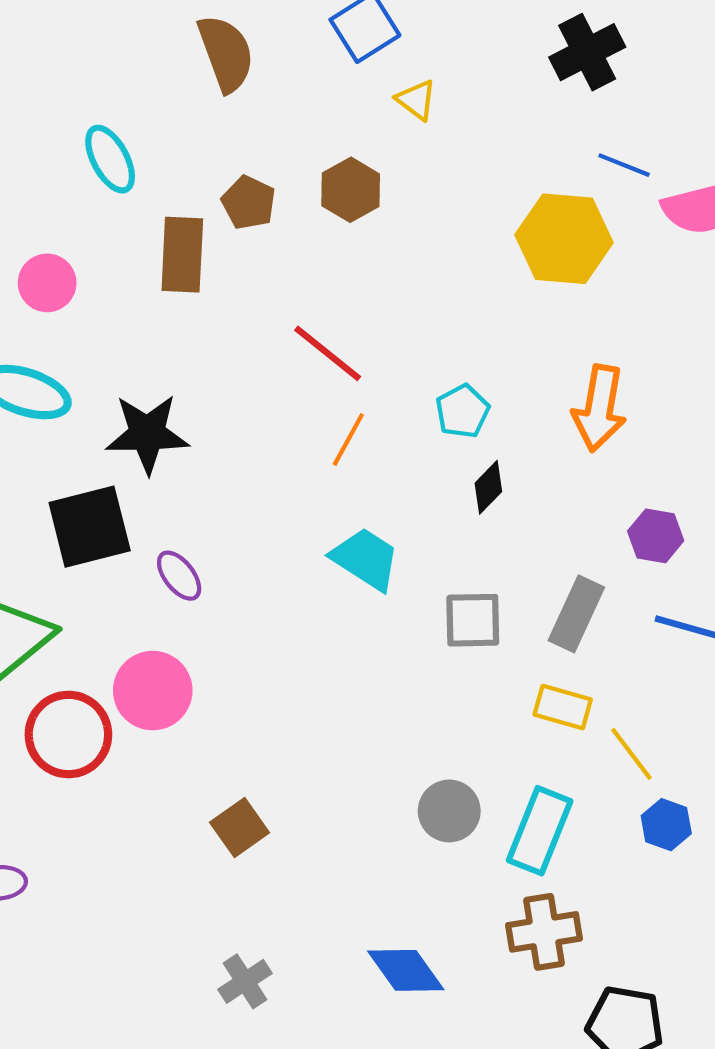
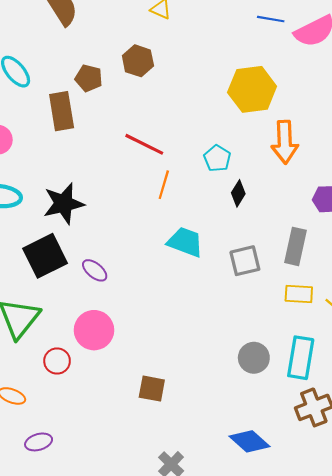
yellow hexagon: (564, 239) -> (252, 89), moved
red circle: (68, 734) -> (57, 361), size x0.6
brown square: (240, 827) -> (152, 389), turned -32

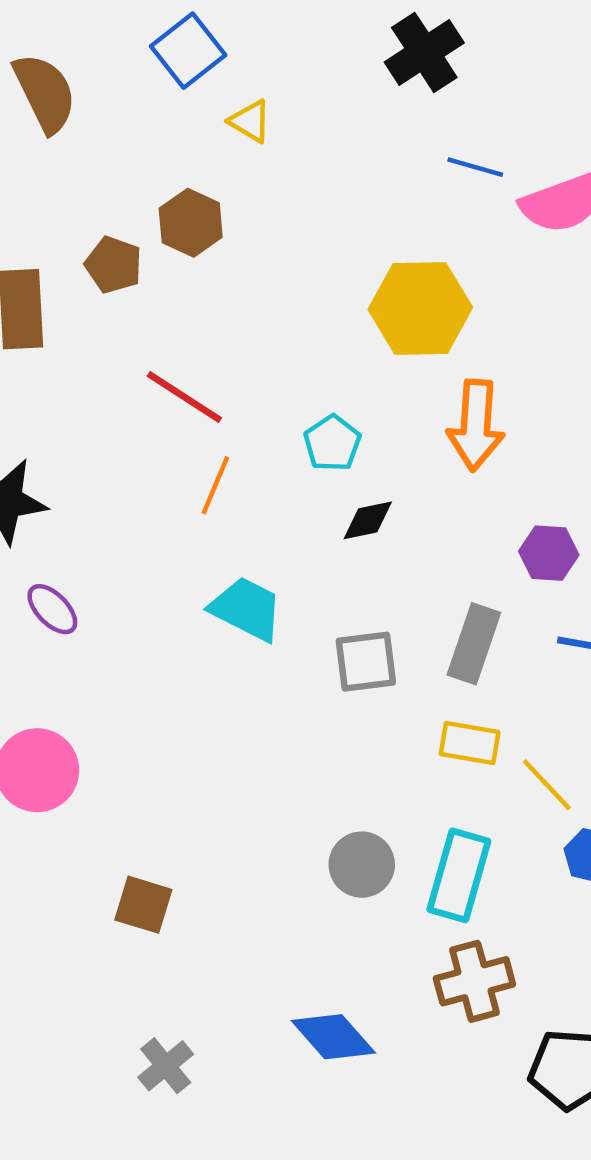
brown pentagon: (89, 78) -> (114, 265), moved
black diamond: (238, 193) -> (368, 520), turned 40
purple ellipse: (95, 270) -> (52, 609), moved

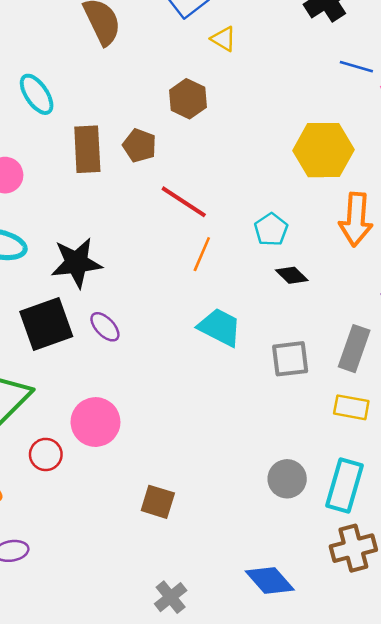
brown pentagon: (114, 265) -> (140, 146), moved
black diamond: (368, 520) -> (292, 275), turned 56

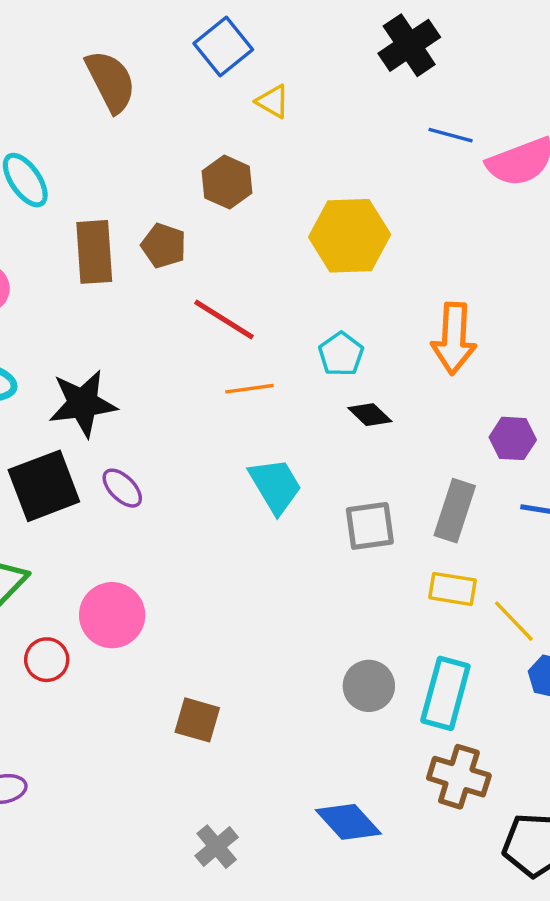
yellow hexagon: (323, 150) -> (350, 236), moved
orange line: (202, 254) -> (249, 389), turned 60
cyan trapezoid: (220, 327) -> (275, 486), turned 33
brown cross: (353, 548) -> (459, 777), turned 33

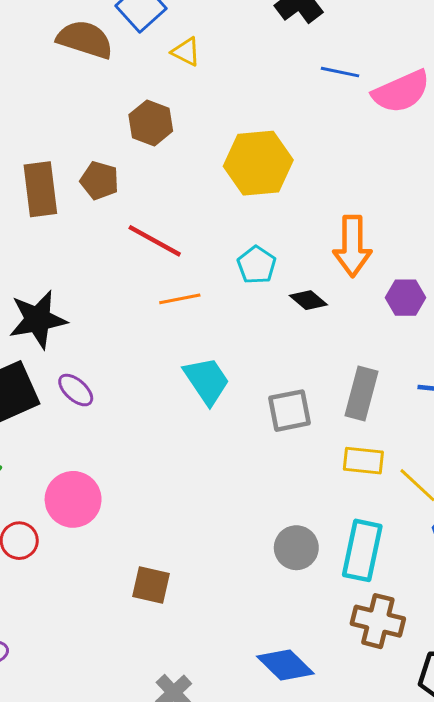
brown semicircle: (111, 81) -> (85, 39), moved, turned -42
black diamond: (370, 415) -> (308, 300), moved
purple hexagon: (513, 438) -> (405, 298), moved

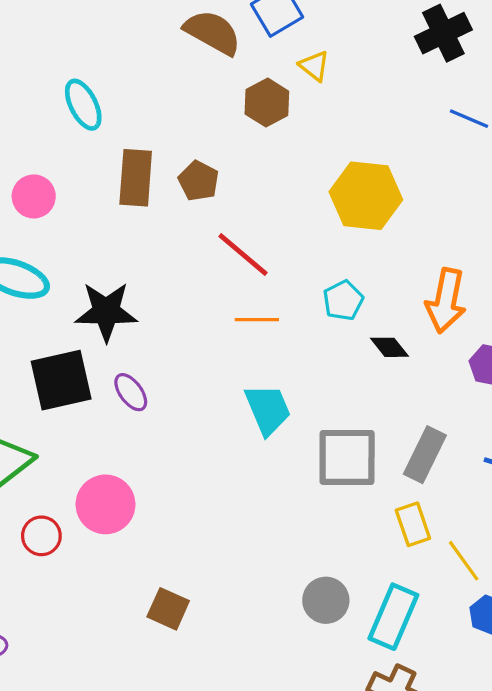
brown hexagon: (151, 123) -> (267, 103), moved
gray square: (289, 411) -> (347, 457), size x1.4
yellow rectangle: (363, 461) -> (413, 524), turned 54

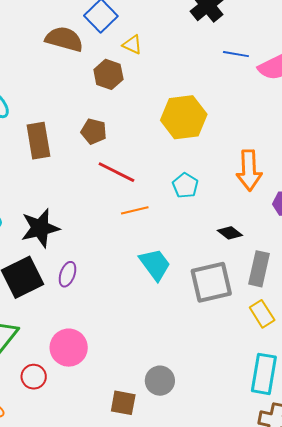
brown pentagon: (199, 181) -> (94, 131), moved
black diamond: (389, 347) -> (230, 233), moved
purple ellipse: (131, 392) -> (67, 274), turned 70
gray circle: (326, 600) -> (160, 381), moved

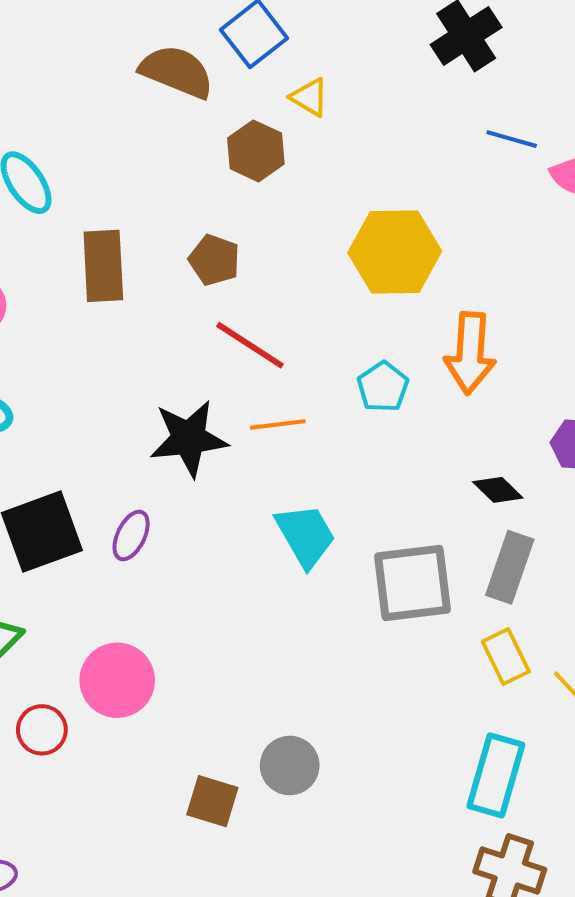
orange arrow: (249, 170) -> (470, 353), moved
black star: (40, 228) -> (189, 438), moved
black diamond: (230, 233) -> (498, 490), moved

